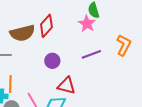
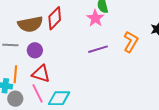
purple circle: (52, 61) -> (35, 50), moved
red triangle: (67, 86) -> (41, 74), moved

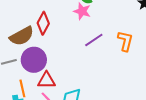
orange L-shape: (131, 42) -> (125, 41), moved
purple circle: (35, 50) -> (34, 60), size x1.6

